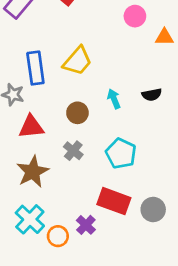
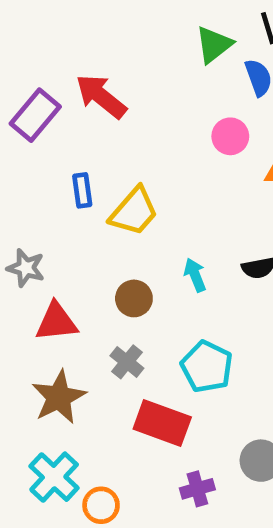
blue rectangle: (35, 68) -> (82, 190), moved, size x0.6
red rectangle: (114, 201) -> (162, 423), moved
purple cross: (86, 225) -> (197, 489), moved, turned 30

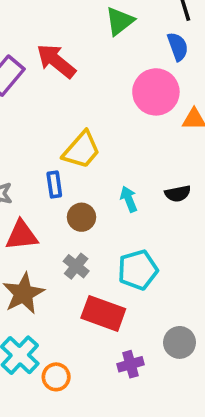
green triangle: (214, 45) -> (120, 21), moved
pink circle: (230, 136) -> (156, 92), size x1.6
blue rectangle: (82, 190) -> (54, 185), moved
cyan pentagon: (207, 367) -> (138, 270), turned 30

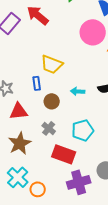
yellow trapezoid: (81, 150) -> (52, 64), turned 70
cyan arrow: (129, 199) -> (78, 91), turned -64
purple cross: (131, 364) -> (79, 182), size x1.6

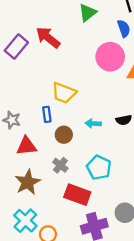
cyan pentagon: (83, 130) -> (99, 168), turned -30

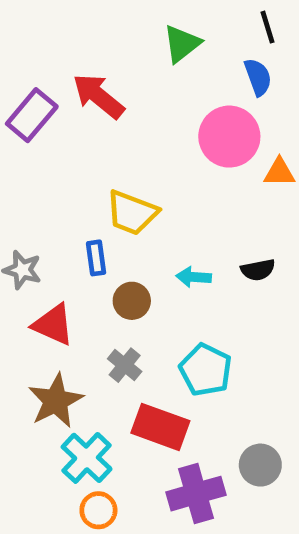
red triangle: (26, 146) -> (53, 325), turned 30
cyan cross: (25, 221) -> (87, 458), moved

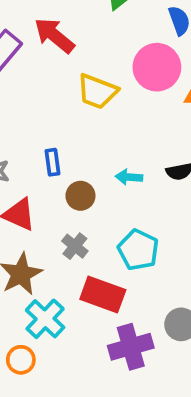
yellow trapezoid: (132, 213) -> (97, 91), moved
orange circle: (98, 510) -> (21, 360), moved

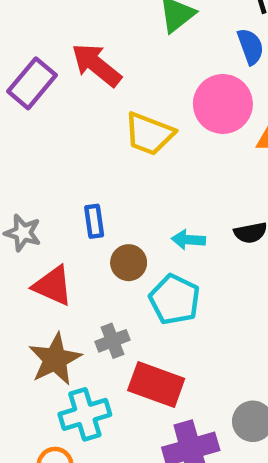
gray cross: (75, 246) -> (112, 341), moved, turned 30
cyan pentagon: (138, 250) -> (175, 299), moved
cyan cross: (45, 319) -> (85, 414), turned 30

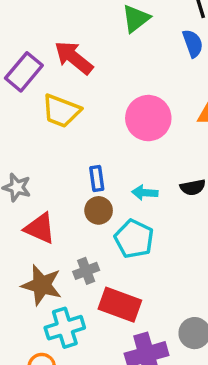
pink circle: (223, 104) -> (148, 118), moved
yellow trapezoid: (149, 134) -> (61, 111), moved
blue rectangle: (94, 221) -> (97, 178), moved
brown star: (55, 359) -> (42, 285), turned -30

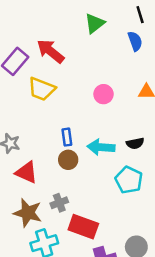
pink circle: (148, 118) -> (104, 94), size x0.6
cyan arrow: (145, 193) -> (101, 147), size x1.5
cyan pentagon: (134, 239) -> (129, 180), moved

